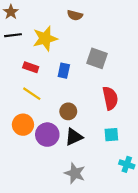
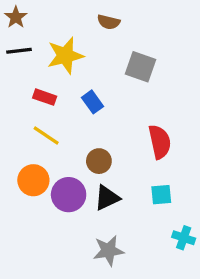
gray square: (97, 58) -> (140, 67), moved
blue rectangle: (64, 71) -> (93, 102), turned -48
gray star: (75, 173) -> (109, 251), turned -30

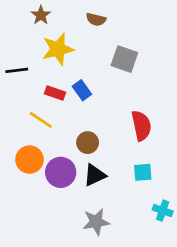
brown star: (16, 17) -> (41, 15), moved
black line: (19, 51) -> (17, 70), moved
red rectangle: (45, 97) -> (55, 93), moved

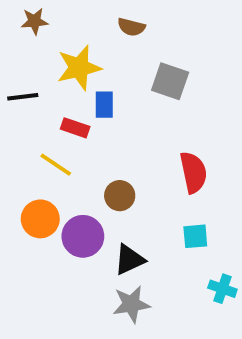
brown star: (41, 15) -> (34, 21), moved, turned 30
blue rectangle: (82, 90) -> (104, 105), moved, turned 36
black triangle: (95, 175) -> (129, 260), moved

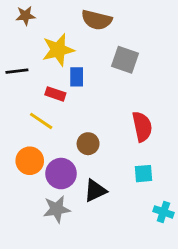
brown semicircle: (131, 27) -> (97, 20), size x1.5
gray star: (131, 304) -> (57, 209), moved

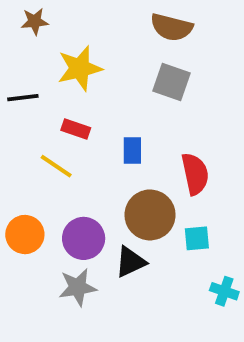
brown semicircle: (97, 20) -> (172, 27), moved
blue rectangle: (77, 77) -> (132, 150), moved
brown circle: (88, 144) -> (150, 215), moved, size x1.6
orange circle: (30, 161) -> (25, 235), moved

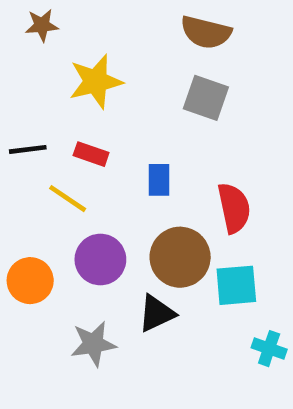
black line: (23, 98) -> (28, 149), moved
purple circle: (84, 238) -> (100, 260), moved
cyan square: (197, 238) -> (236, 285), size x1.4

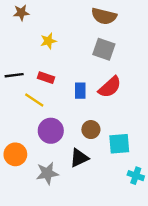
yellow star: (96, 81) -> (48, 41), size x0.6
red semicircle: (234, 208) -> (110, 87), moved, turned 60
brown circle: (180, 257) -> (91, 130), size x0.6
orange circle: (30, 281) -> (15, 154), moved

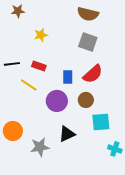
brown circle: (91, 130) -> (86, 100), moved
purple circle: (51, 131) -> (57, 101), moved

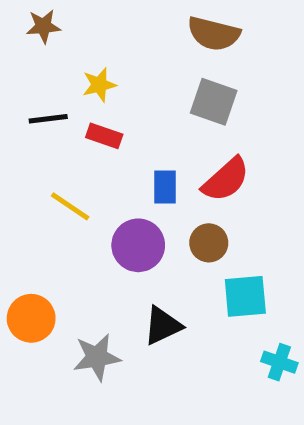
black line: (12, 64) -> (48, 119), moved
red rectangle: (39, 66) -> (104, 136), moved

